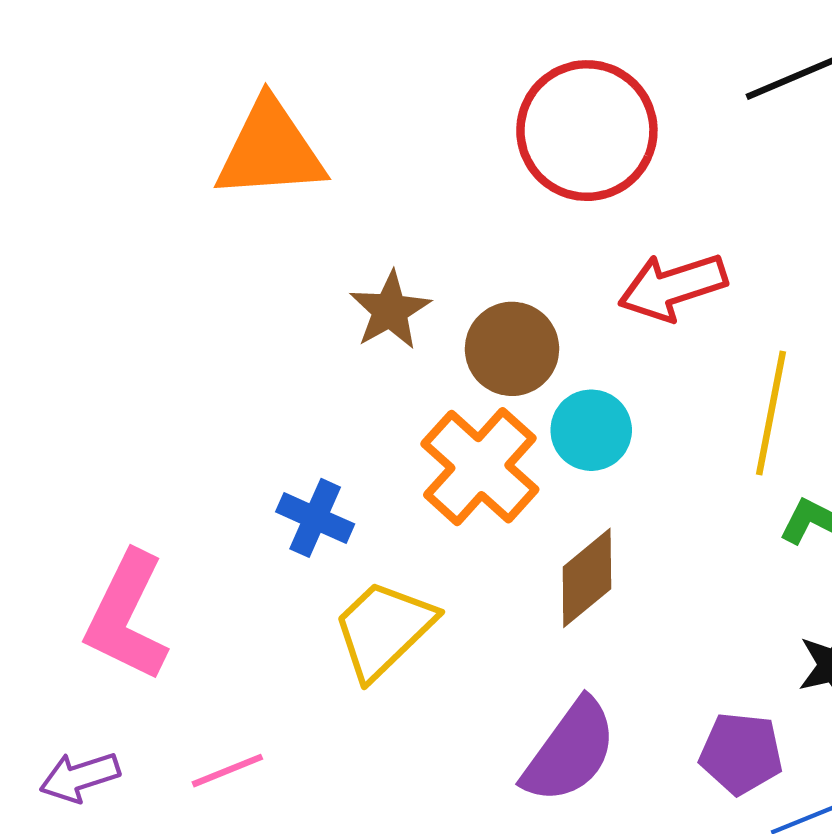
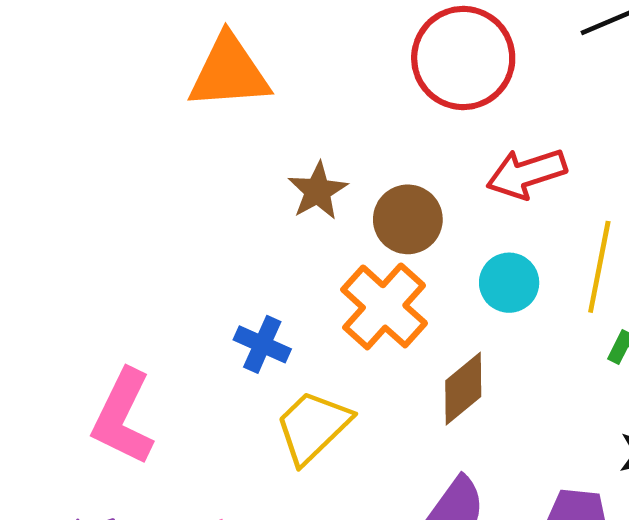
cyan circle: (591, 430) -> (509, 283), moved

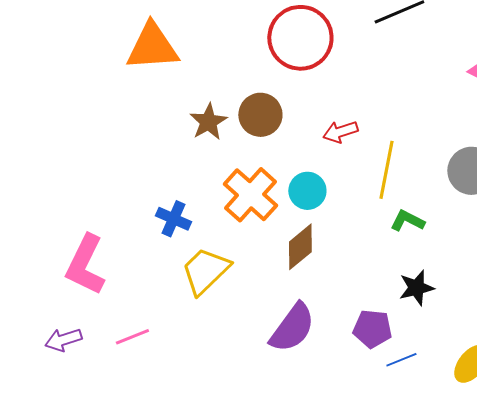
red arrow: (526, 174) -> (340, 132), moved, size x0.7
brown circle: (408, 219) -> (260, 115), moved
cyan circle: (509, 283) -> (307, 191), moved

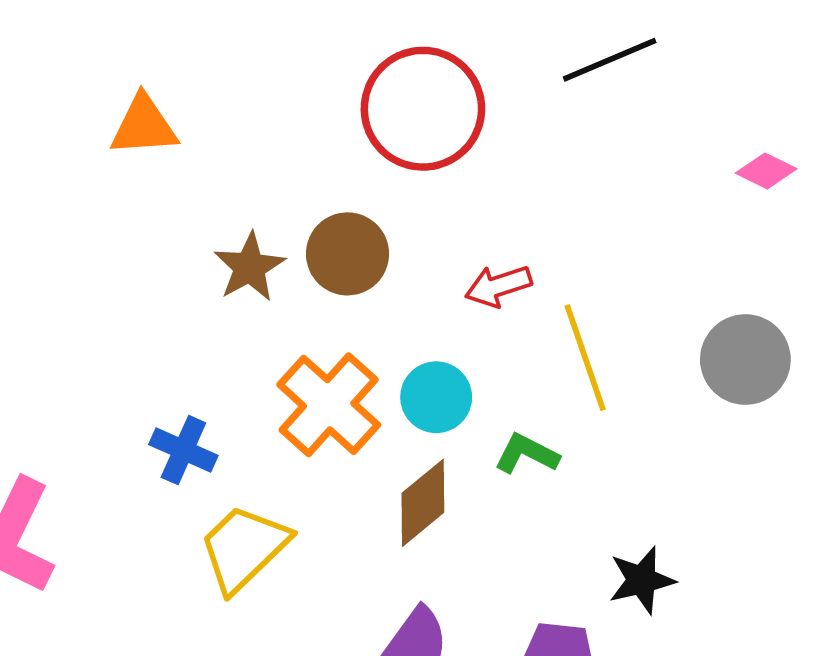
orange triangle: (152, 47) -> (144, 126), size x0.7
yellow line: (386, 170) -> (585, 358), turned -30
green L-shape: (407, 221) -> (527, 454), moved

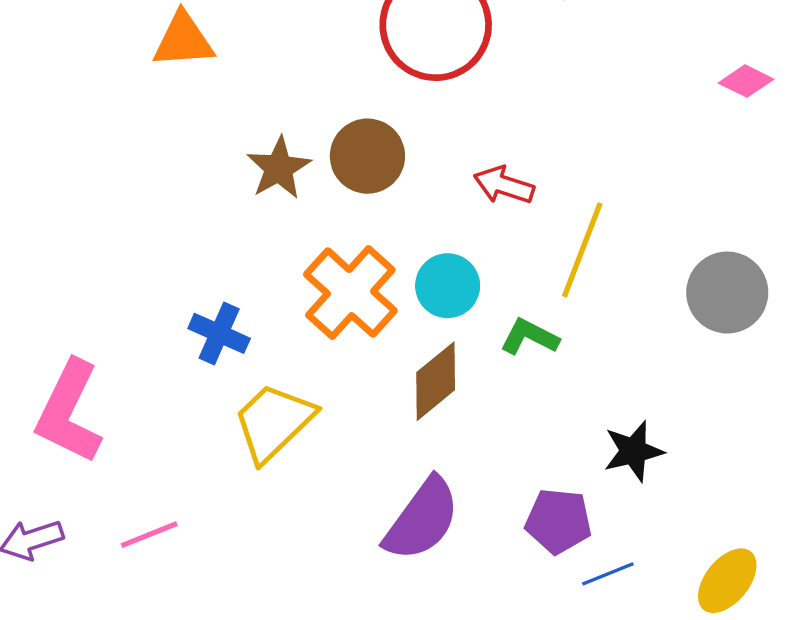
red arrow: (498, 286) -> (504, 185), turned 36
yellow line: (585, 358) -> (582, 250), turned 40
gray circle: (745, 360) -> (727, 293), moved

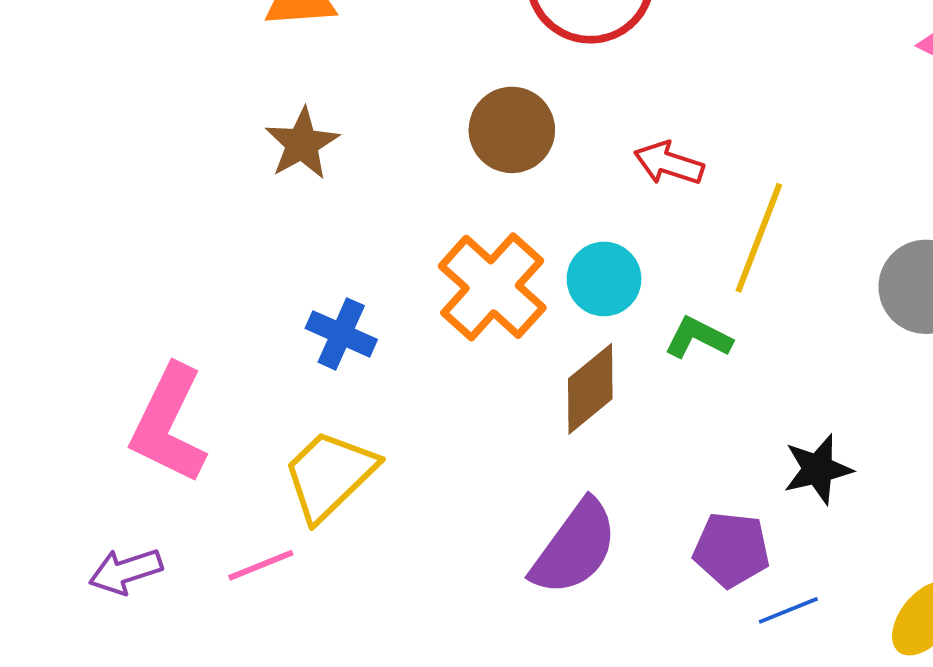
brown star: (279, 168) -> (302, 144), moved
yellow trapezoid: (274, 422) -> (329, 475), moved

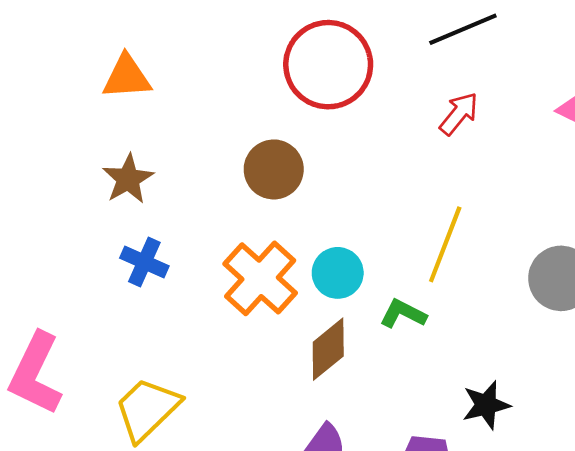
red arrow: (669, 163) -> (459, 114), moved, turned 111
blue cross: (341, 334) -> (144, 262), moved

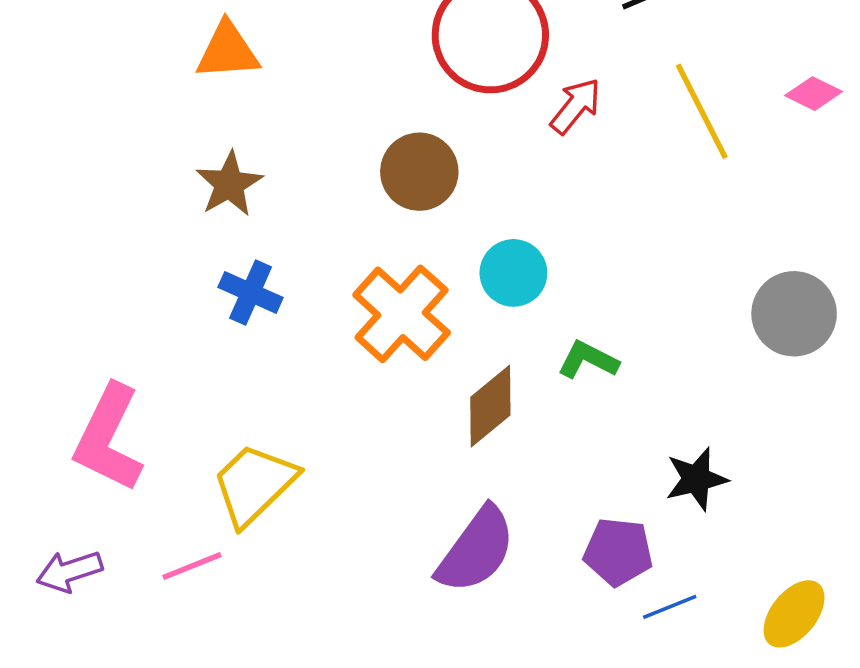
red arrow: (459, 114) -> (576, 106), moved
yellow line: (445, 244) -> (702, 111), moved, turned -48
cyan circle: (338, 273) -> (513, 273), moved

